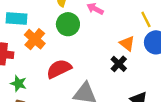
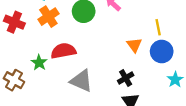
black cross: (119, 64) -> (126, 78), moved
green star: (18, 83) -> (39, 63), moved

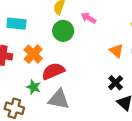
orange cross: (48, 17) -> (33, 54), moved
gray triangle: (81, 81) -> (59, 99), moved

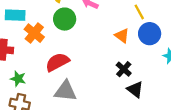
orange cross: (33, 54) -> (34, 33), moved
green star: (34, 87) -> (18, 79), moved

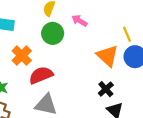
orange cross: (34, 33) -> (22, 56), moved
orange triangle: (122, 36) -> (108, 56), size x1.5

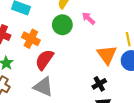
orange cross: (22, 56) -> (31, 39), turned -30
red semicircle: (41, 75) -> (44, 60), turned -45

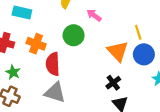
green circle: (62, 25) -> (74, 35), moved
red semicircle: (44, 60) -> (53, 64), turned -30

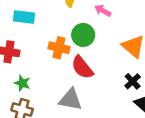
orange cross: (36, 44) -> (59, 48), moved
red semicircle: (53, 64) -> (82, 67), moved, turned -30

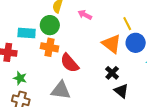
cyan rectangle: (24, 17) -> (27, 33), moved
green circle: (83, 35) -> (50, 25), moved

